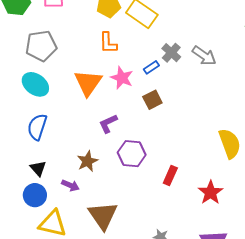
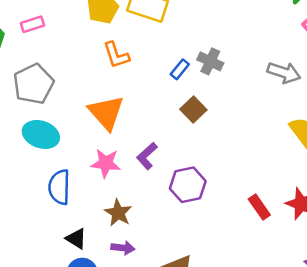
gray cross: (171, 53) -> (210, 61), moved
gray arrow: (204, 56) -> (284, 73), moved
pink star: (122, 78) -> (106, 163), moved
brown star: (87, 161) -> (118, 213), moved
red rectangle: (170, 175) -> (259, 207), moved, turned -42

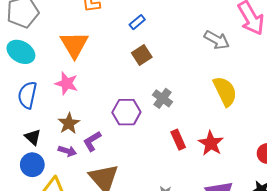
gray cross: (210, 61) -> (162, 98), moved
purple L-shape: (147, 156) -> (92, 141), moved

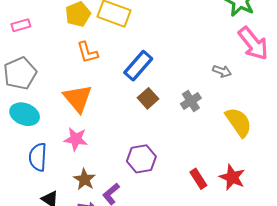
blue rectangle: (137, 22) -> (138, 66), size x1.8
gray arrow: (217, 40) -> (222, 71), size x0.7
gray cross: (162, 98) -> (191, 101), moved, turned 30

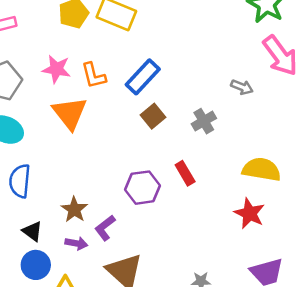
orange L-shape: (87, 52) -> (94, 75), moved
yellow semicircle: (239, 122) -> (261, 169), moved, turned -48
pink star: (76, 139) -> (56, 69), moved
red rectangle: (198, 179) -> (185, 173), moved

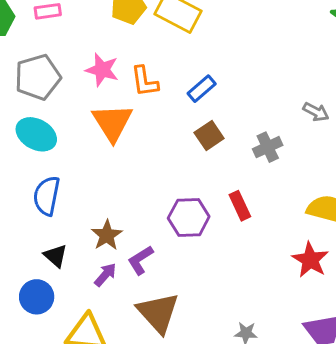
blue rectangle: (143, 77) -> (202, 89), size x0.7
purple arrow: (76, 243) -> (105, 275), turned -65
blue circle: (36, 265) -> (37, 297), moved

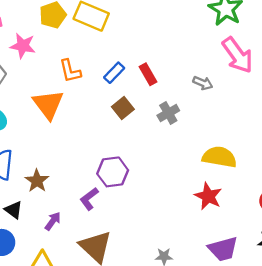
pink star: (102, 70) -> (23, 46), moved
red rectangle: (240, 206) -> (148, 74), moved
brown star: (107, 235) -> (37, 181), moved
purple L-shape: (140, 260) -> (89, 199), moved

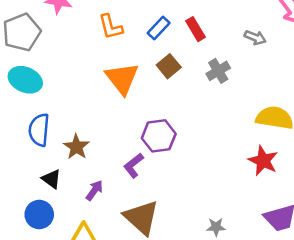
orange triangle: (48, 104) -> (122, 78), moved

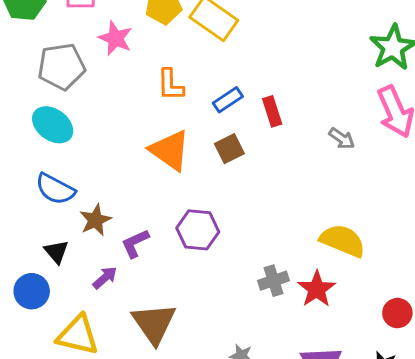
gray cross: (218, 71) -> (274, 281), moved
orange triangle: (122, 78) -> (170, 150), turned -30
blue semicircle: (39, 130) -> (55, 189), turned -80
purple L-shape: (134, 166) -> (135, 243), moved

